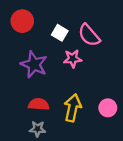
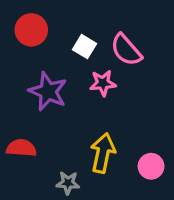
red semicircle: (39, 104) -> (21, 148), moved
pink circle: (108, 108) -> (151, 166), moved
gray star: (37, 129) -> (68, 183), moved

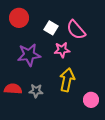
purple star: (48, 91) -> (29, 55), turned -30
yellow arrow: (103, 153) -> (67, 80), moved
gray star: (68, 183) -> (36, 91), moved

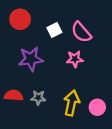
white square: (51, 28) -> (54, 30), turned 32
pink star: (62, 50) -> (75, 59), moved
yellow arrow: (67, 80) -> (72, 103), moved

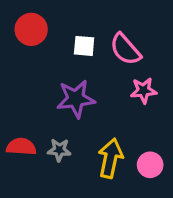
white square: (54, 30) -> (84, 46), turned 32
purple star: (31, 59) -> (76, 99), moved
pink star: (75, 59) -> (143, 90), moved

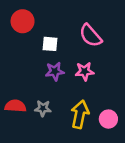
white square: (84, 46) -> (50, 44), moved
pink star: (143, 90) -> (85, 71), moved
purple star: (76, 99) -> (55, 71), size x0.7

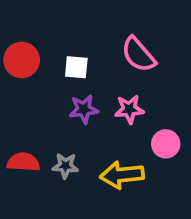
red circle: (23, 21) -> (22, 60), moved
yellow arrow: (80, 114) -> (122, 175), turned -108
pink circle: (108, 119) -> (166, 144), moved

